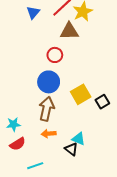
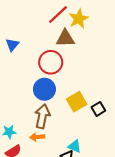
blue triangle: (33, 13) -> (12, 45), moved
red circle: (55, 55) -> (51, 62), size x1.5
orange arrow: (49, 134) -> (37, 137), moved

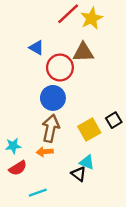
brown triangle: (65, 38) -> (83, 52), moved
blue triangle: (12, 45) -> (37, 48), moved, turned -40
yellow square: (77, 102) -> (89, 129), moved

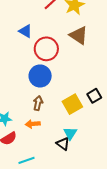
brown triangle: (83, 52) -> (79, 35), moved, turned 36
brown arrow: (51, 128) -> (38, 103), size x0.6
cyan triangle: (87, 162) -> (70, 133), turned 40

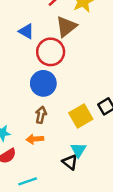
brown triangle: (79, 35) -> (66, 26), moved, turned 48

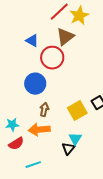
blue circle: (43, 83) -> (35, 84), moved
orange arrow: (35, 139) -> (39, 130), size x1.5
black triangle: (70, 162) -> (68, 149), turned 32

